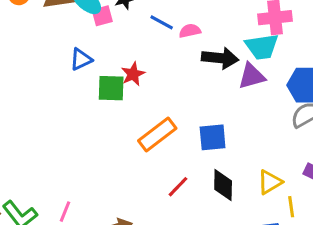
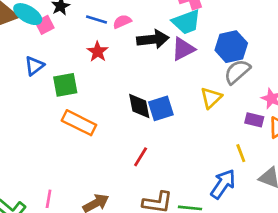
red star: (133, 74) -> (98, 52), moved
orange rectangle: (157, 134) -> (79, 123), moved, turned 76
yellow triangle: (270, 182) -> (211, 98), moved
black diamond: (223, 185) -> (139, 106), moved

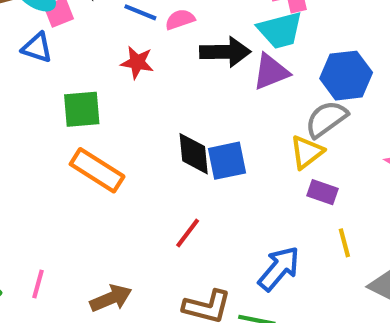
red star: (98, 52) -> (137, 62), turned -30
blue triangle: (34, 66) -> (37, 48), moved, turned 50
gray semicircle: (237, 72) -> (326, 119), moved
purple rectangle: (254, 120) -> (322, 192), moved
blue arrow: (223, 184) -> (279, 269), moved

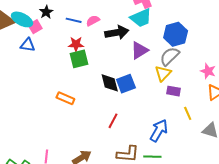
purple triangle: (271, 72) -> (139, 50), moved
green square: (82, 109) -> (79, 59), moved
orange rectangle: (97, 170) -> (65, 98), size x0.7

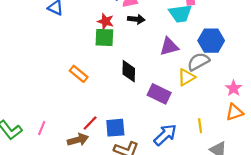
black arrow: (117, 32) -> (136, 19), moved, size x0.7
blue square: (126, 84) -> (115, 128), moved
purple rectangle: (173, 91) -> (159, 94), moved, size x1.5
red line: (113, 121) -> (90, 123), moved

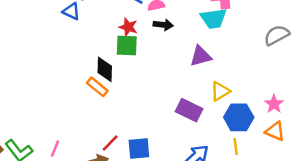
blue hexagon: (211, 41) -> (239, 117), moved
gray semicircle: (198, 62) -> (277, 35), moved
black diamond: (129, 71) -> (105, 69), moved
orange triangle: (234, 112) -> (275, 131), turned 42

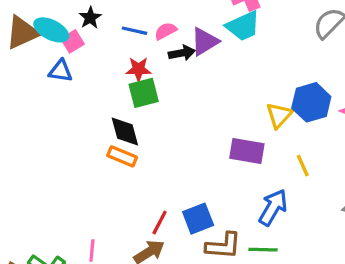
purple triangle: (201, 56) -> (205, 42), moved
blue hexagon: (239, 117) -> (311, 102), moved
yellow line: (236, 147) -> (303, 166), moved

